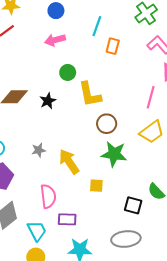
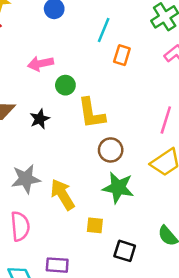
pink arrow: (55, 40) -> (41, 64), moved
gray star: (39, 150) -> (26, 179), size x1.6
pink semicircle: (48, 196) -> (20, 226), moved
black square: (133, 205) -> (125, 251), moved

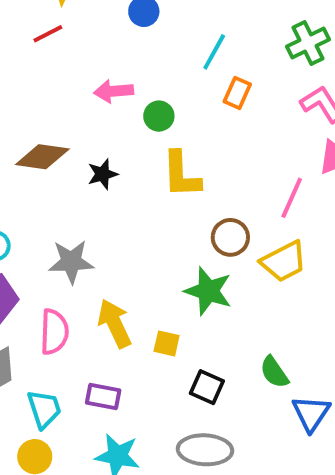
green circle: (65, 85) -> (159, 116), moved
brown circle: (111, 150) -> (230, 237), moved
yellow arrow: (63, 194) -> (115, 324), moved

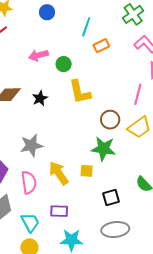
orange rectangle: (237, 93) -> (101, 46), turned 49
yellow square: (167, 343) -> (87, 171), moved
black square: (207, 387) -> (111, 198), turned -30

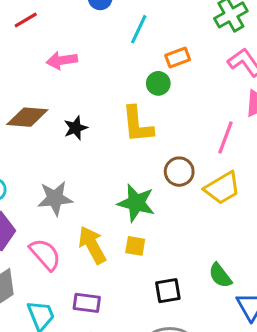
cyan line: (86, 27) -> (139, 29), moved
pink arrow: (38, 55) -> (62, 60), moved
green circle: (64, 64) -> (158, 83), moved
green star: (103, 149) -> (136, 203), moved
pink semicircle: (29, 182) -> (45, 254), turned -40

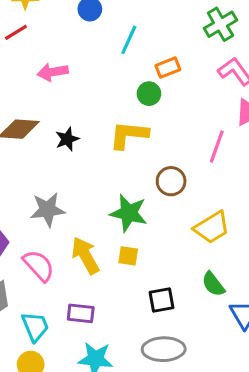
yellow L-shape: (137, 125) -> (129, 135), turned 102
yellow trapezoid: (222, 188) -> (212, 227), moved

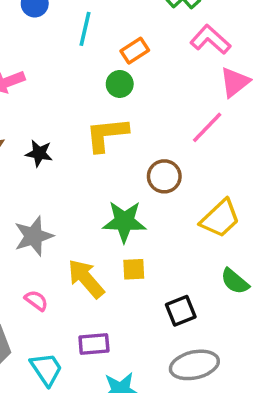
black star: (67, 139) -> (39, 153), turned -30
pink line: (217, 147) -> (207, 127), turned 36
pink semicircle: (39, 266) -> (36, 300), size x0.6

